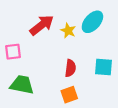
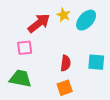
yellow star: (68, 31) -> (64, 15), moved
pink square: (13, 52) -> (25, 48), moved

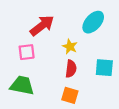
yellow star: (64, 15) -> (70, 47), moved
orange square: (65, 88) -> (70, 95), turned 35

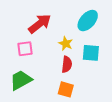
cyan square: (104, 68) -> (91, 53), moved
green trapezoid: (22, 85) -> (21, 80), turned -40

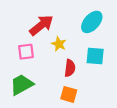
yellow star: (66, 44) -> (59, 44), moved

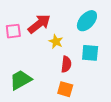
pink square: (26, 52) -> (13, 31), moved

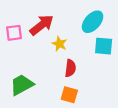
cyan square: (90, 53) -> (104, 46), moved

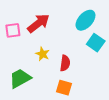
yellow star: (59, 44) -> (43, 54), moved
cyan square: (104, 46) -> (96, 43), turned 30

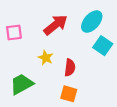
red arrow: (38, 23) -> (56, 25), moved

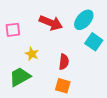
red arrow: (56, 25) -> (51, 23), turned 60
yellow star: (46, 58) -> (32, 54), moved

